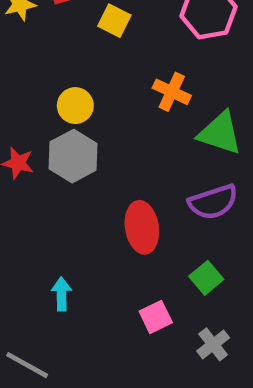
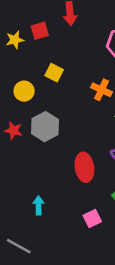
yellow square: (114, 21) -> (54, 73), moved
yellow circle: (75, 106) -> (24, 91), moved

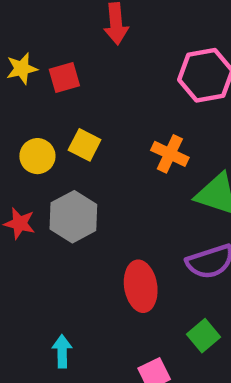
red square: (40, 31) -> (64, 78), moved
yellow square: (54, 73) -> (85, 145), moved

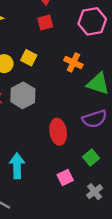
red square: (64, 78) -> (45, 23), moved
cyan arrow: (62, 351) -> (17, 166), size x1.5

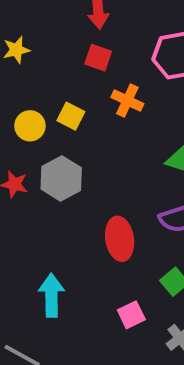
red square: (45, 23) -> (98, 58), turned 35
orange cross: (73, 62) -> (127, 100), moved

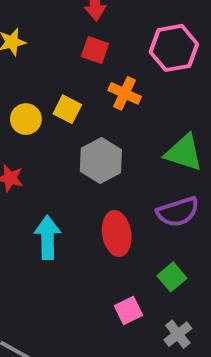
gray hexagon: (61, 178) -> (101, 160), moved
cyan arrow: (51, 295) -> (48, 237), moved

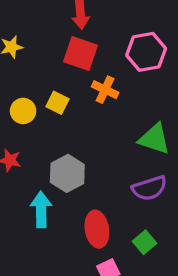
red square: (95, 50) -> (80, 54), size x1.5
gray hexagon: (101, 160) -> (67, 173), moved
red ellipse: (117, 234) -> (97, 229), moved

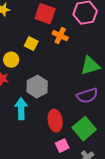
yellow circle: (23, 111) -> (11, 60), moved
green triangle: (154, 139) -> (90, 66), turned -35
green square: (144, 242) -> (84, 129), size x1.6

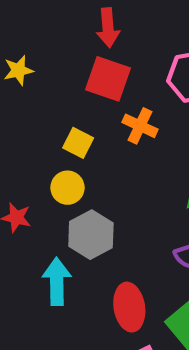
yellow circle: (11, 60) -> (67, 188), moved

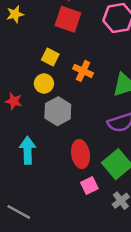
orange cross: (140, 126) -> (83, 71), moved
cyan arrow: (57, 282) -> (28, 150), moved

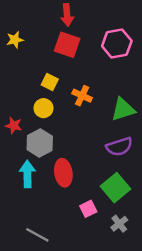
gray hexagon: (58, 111) -> (40, 143), moved
red ellipse: (80, 154) -> (63, 173), moved
gray line: (19, 212) -> (37, 235), moved

